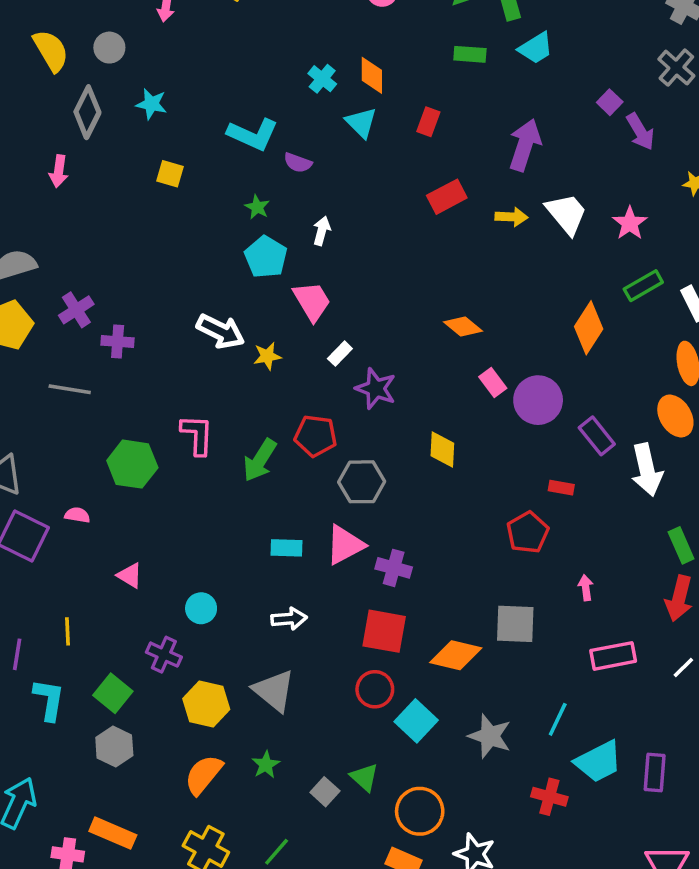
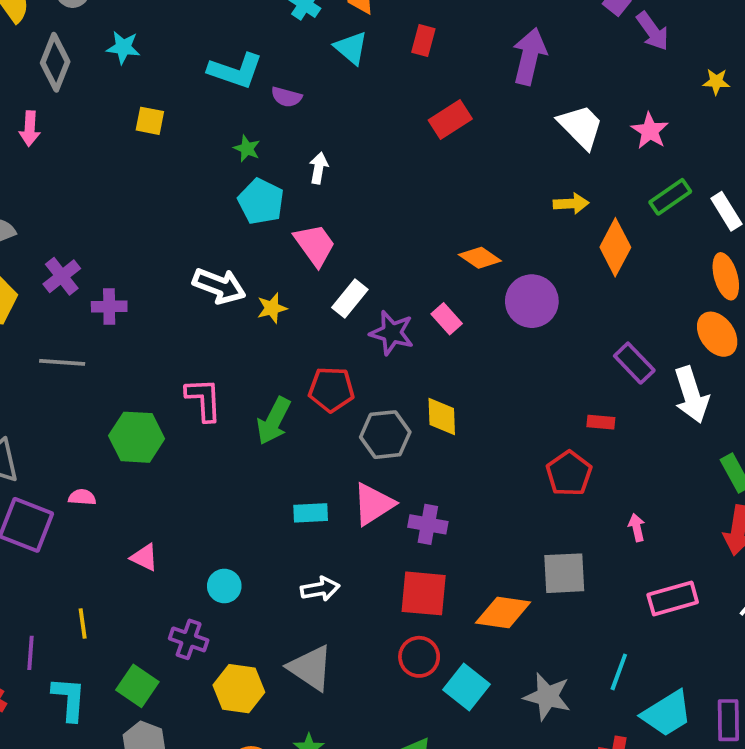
yellow arrow: (511, 217) -> (571, 204), moved
white rectangle: (340, 354) -> (350, 299), size x1.4
pink rectangle: (493, 382) -> (447, 319), moved
purple circle: (538, 400) -> (532, 301), moved
yellow diamond: (442, 449) -> (442, 417), moved

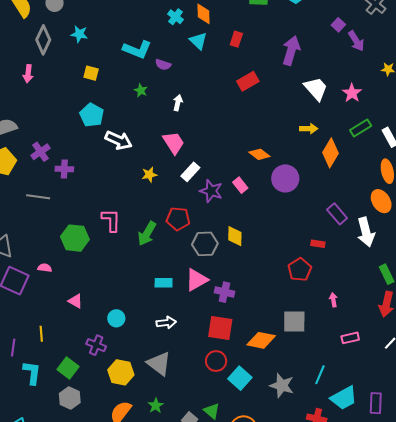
cyan pentagon: (261, 201) -> (92, 115), moved
white arrow: (219, 286) -> (119, 140), moved
pink rectangle: (673, 599) -> (350, 338), size x0.7

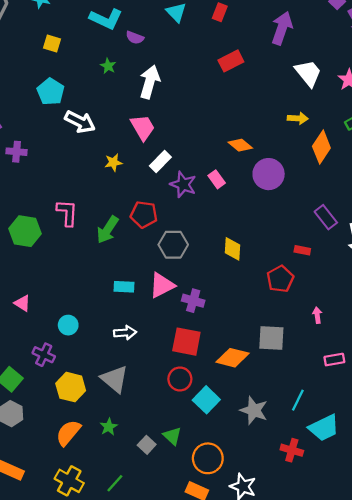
white arrow: (178, 103) -> (150, 82), size x1.8
yellow diamond: (235, 236) -> (233, 249), moved

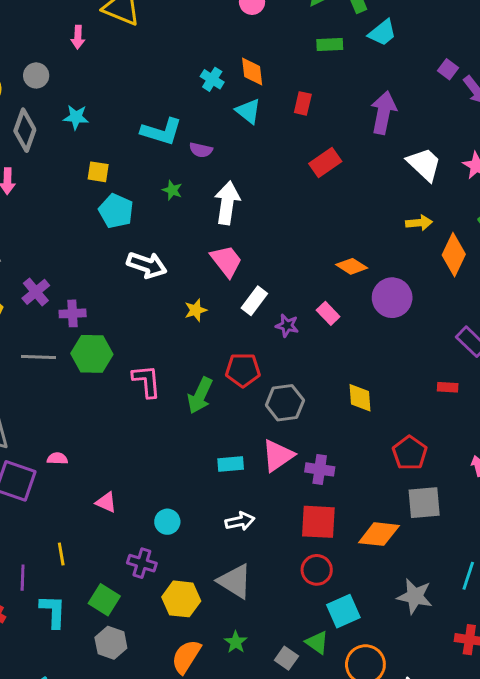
cyan pentagon: (51, 92) -> (116, 211), moved
purple star: (183, 184) -> (287, 326), size x0.7
green hexagon: (25, 231) -> (92, 354), moved
red pentagon: (280, 279) -> (410, 453), moved
cyan square: (206, 400) -> (343, 611), moved, turned 30

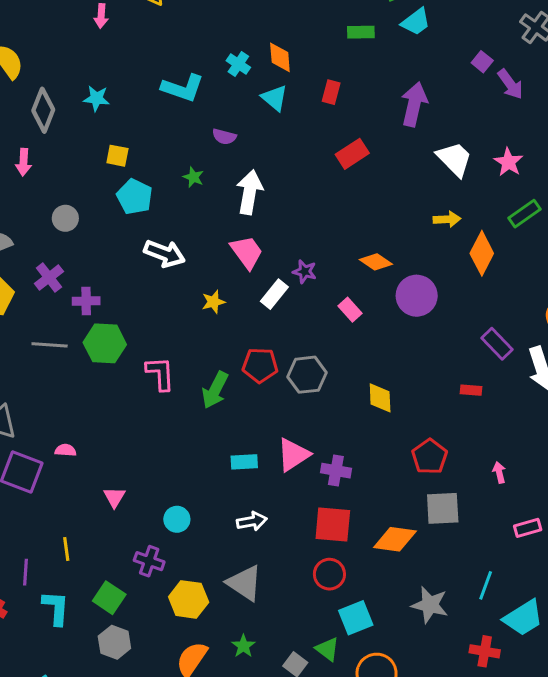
gray circle: (36, 75) -> (65, 218), moved
cyan L-shape: (161, 132) -> (183, 88), moved
purple star: (287, 326) -> (305, 272), moved
gray hexagon: (285, 403) -> (307, 375), moved
pink triangle: (106, 502) -> (114, 497), turned 35

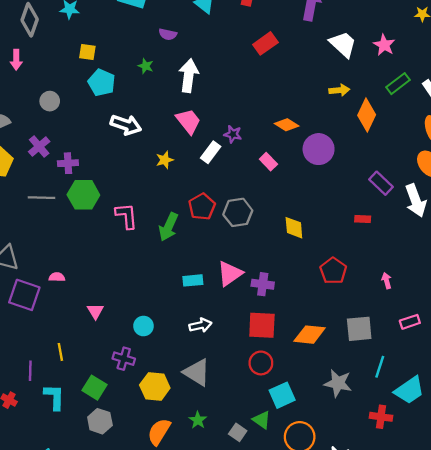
red pentagon: (260, 365) -> (202, 207), turned -30
gray square: (443, 508) -> (359, 329), moved

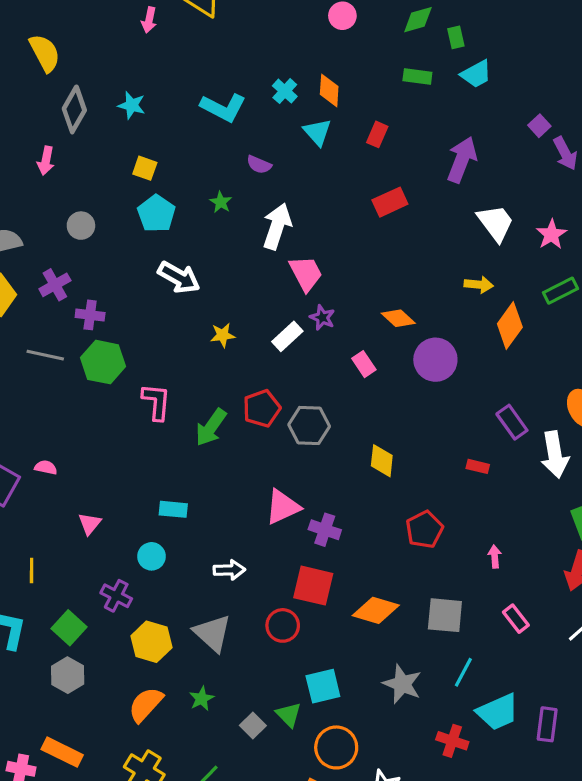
pink trapezoid: (188, 121) -> (306, 273), moved
cyan rectangle: (193, 280) -> (173, 509), moved
pink rectangle: (410, 322) -> (516, 619), turned 60
red circle: (261, 363) -> (283, 625), moved

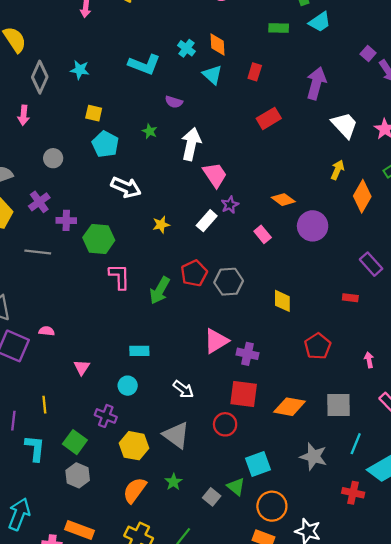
yellow arrow: (479, 285) -> (337, 170), turned -66
purple star: (322, 318) -> (230, 205), turned 30
green hexagon: (103, 362) -> (99, 239), moved
white arrow: (229, 570) -> (183, 389), turned 45

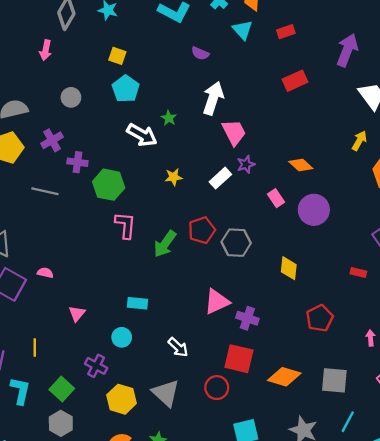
red rectangle: (255, 72) -> (286, 32), turned 48
green star: (150, 131) -> (169, 118), moved
purple circle: (313, 226) -> (314, 210), moved

